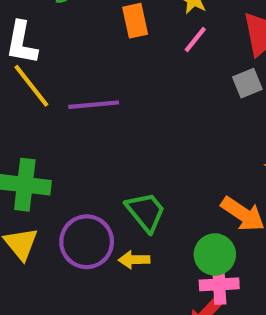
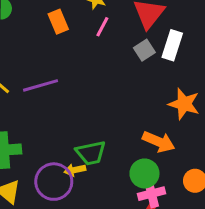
green trapezoid: (146, 212) -> (91, 153), turned 128
yellow arrow: (134, 260) -> (75, 170), moved

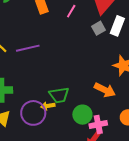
green circle: (144, 173) -> (82, 115), moved

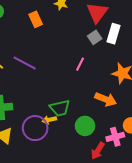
pink line: (71, 11) -> (80, 64), moved
purple line: (28, 48) -> (25, 63), turned 45
pink cross: (98, 124) -> (115, 137), moved

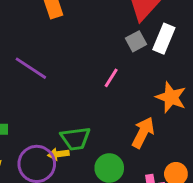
orange arrow: (106, 99) -> (143, 133), turned -90

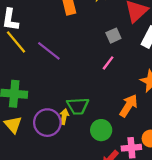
gray square: (136, 41) -> (113, 36), moved
yellow arrow: (58, 154) -> (64, 117), turned 104

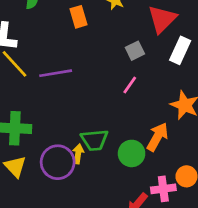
purple line: (49, 51) -> (56, 73), turned -45
green circle: (101, 130) -> (132, 153), moved

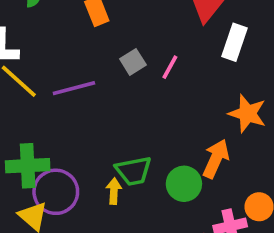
gray square: (135, 51) -> (133, 62), moved
pink line: (130, 85) -> (170, 67), moved
purple circle: (58, 162) -> (56, 192), moved

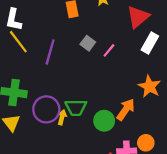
gray square: (133, 62) -> (88, 43), turned -32
purple line: (74, 88) -> (50, 52), turned -70
purple circle: (56, 192) -> (46, 109), moved

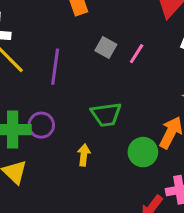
green trapezoid: (76, 108) -> (106, 114), moved
purple circle: (46, 109) -> (41, 125), moved, size x0.7

